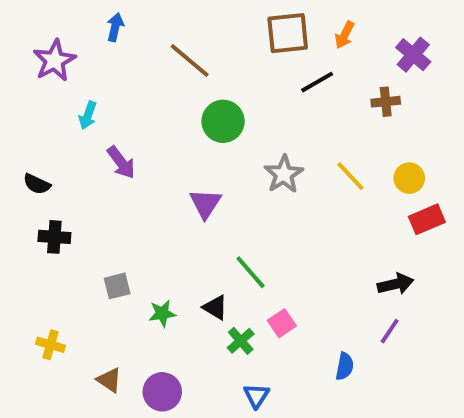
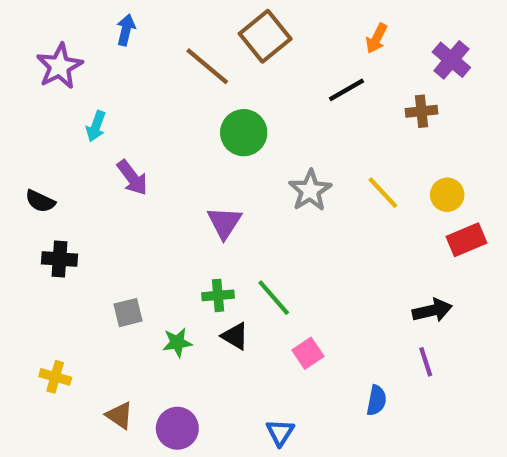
brown square: (288, 33) -> (265, 36), moved, turned -33
purple line: (390, 331) -> (426, 362), turned -52
green cross: (241, 341) -> (218, 295), moved, turned 36

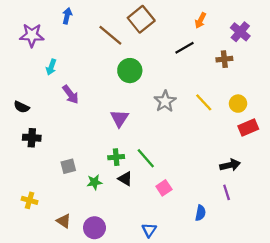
purple star: (59, 66) -> (32, 35), turned 30

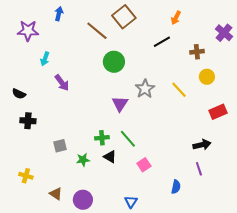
purple cross: (240, 32) -> (224, 33), moved
yellow circle: (238, 104) -> (207, 77), moved
purple triangle: (120, 118) -> (120, 104), moved

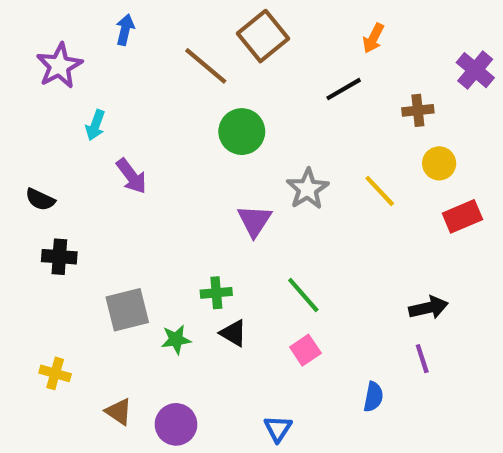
purple star: (28, 31) -> (59, 66), turned -30
red rectangle: (218, 112) -> (462, 216), moved
green line: (128, 139) -> (303, 295), moved
gray square: (60, 146) -> (127, 310), size x1.5

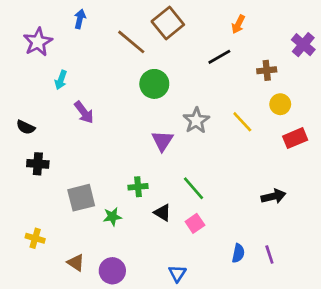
black triangle: (233, 333) -> (162, 213), moved
purple line: (422, 359) -> (269, 255), moved

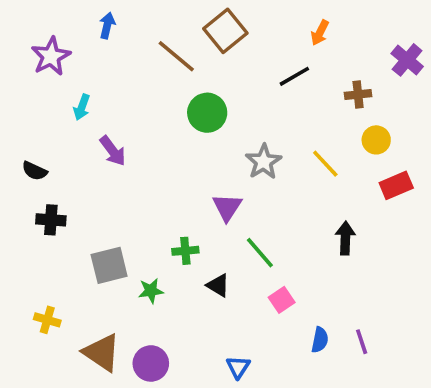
purple triangle: (162, 141) -> (227, 207), moved
black arrow: (273, 196) -> (345, 238), moved, turned -75
pink square: (195, 223) -> (282, 300), moved
brown triangle: (76, 263) -> (102, 353), size x1.6

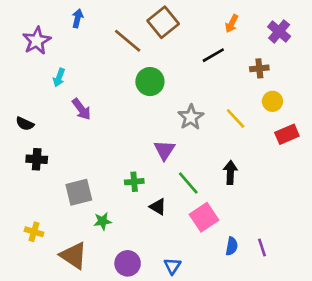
purple cross: (407, 60) -> (279, 31), moved
black arrow: (345, 238) -> (230, 172), moved
green star: (151, 291) -> (103, 221), moved
pink square: (282, 300) -> (204, 217), size x1.5
purple circle: (151, 363) -> (128, 263), moved

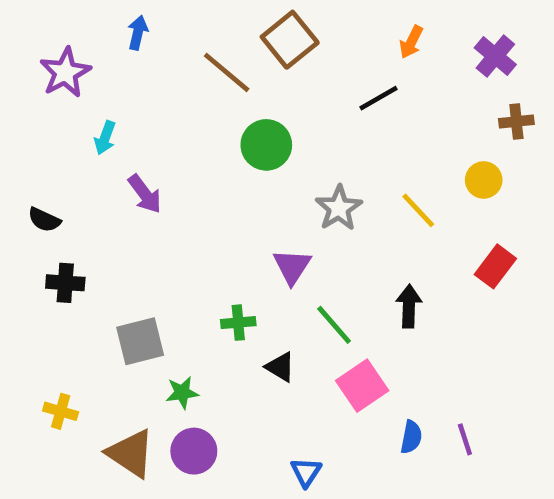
brown cross: (259, 68) -> (516, 122), moved
red rectangle: (287, 134) -> (495, 266), moved, turned -30
purple circle: (128, 263) -> (194, 451), moved

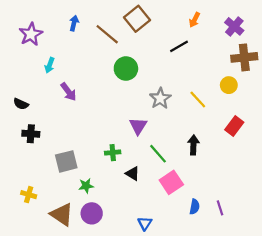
blue arrow: (138, 33) -> (74, 23), moved
brown cross: (516, 122) -> (244, 57), size x1.6

